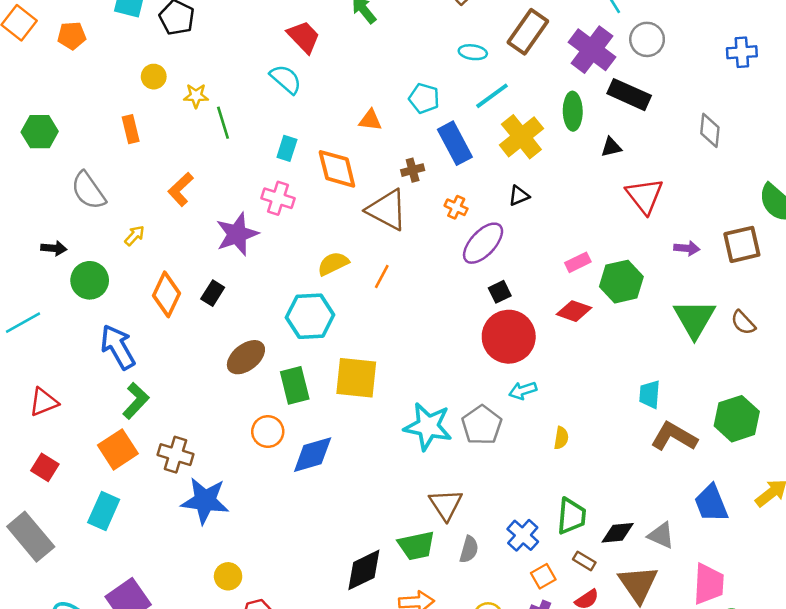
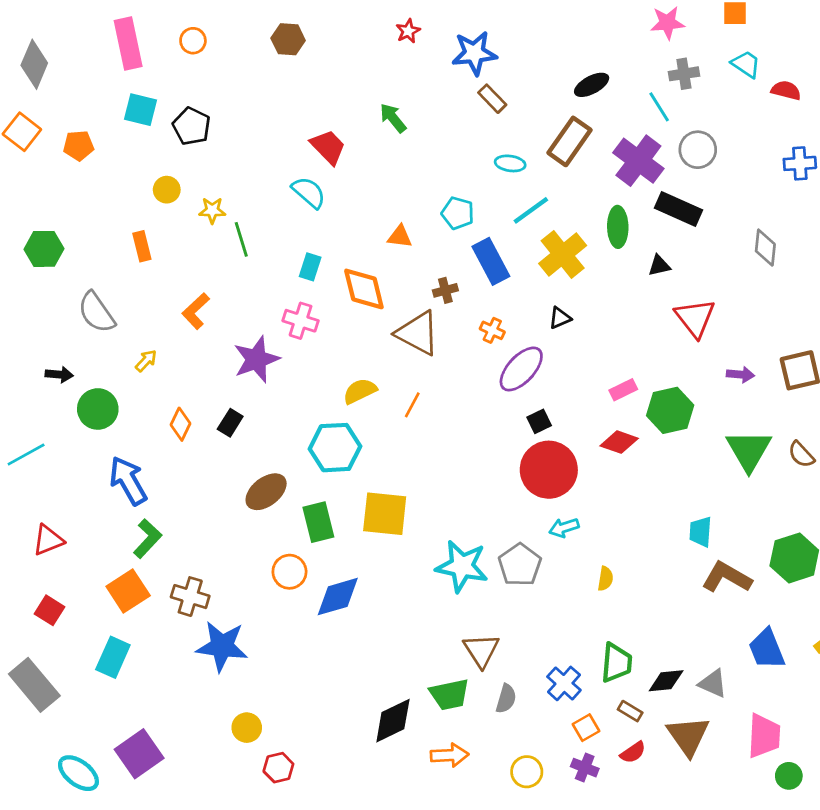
orange diamond: (167, 294) -> (181, 424), size x0.7

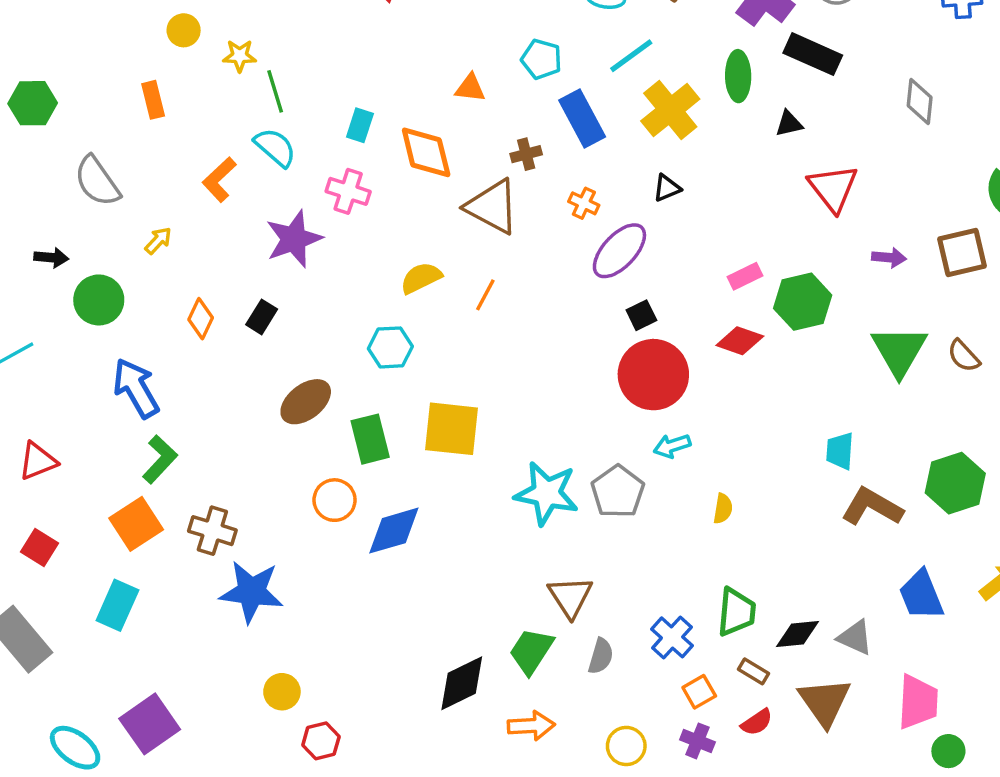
cyan semicircle: (309, 192) -> (275, 147), moved
cyan hexagon: (335, 448) -> (390, 347), size x0.7
green trapezoid: (449, 694) -> (531, 651), turned 135

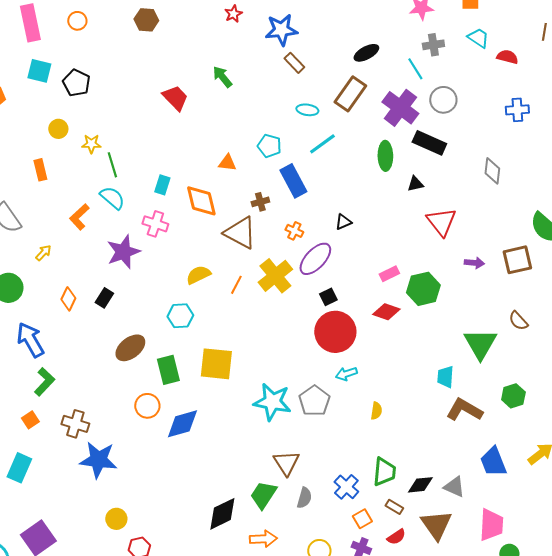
yellow cross: (670, 110) -> (275, 276), moved
green triangle: (899, 351) -> (480, 344), moved
green hexagon: (955, 483) -> (513, 396), size x0.7
orange square: (136, 524) -> (30, 420), size x0.6

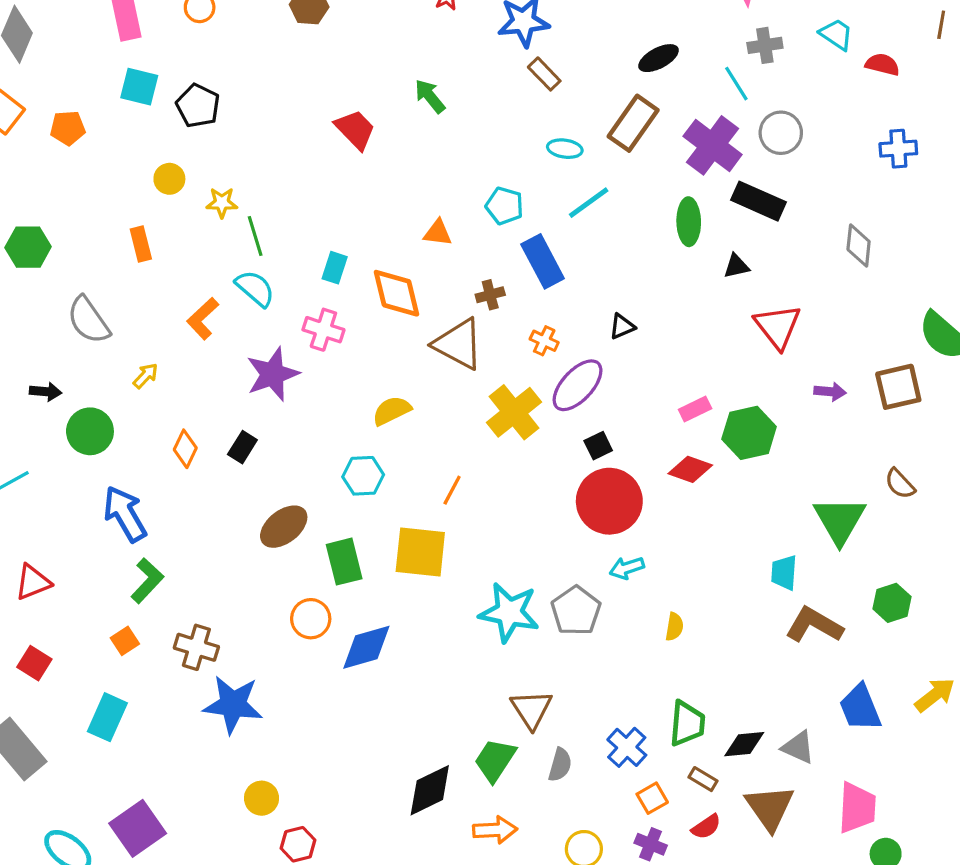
orange line: (236, 285) -> (452, 490), moved

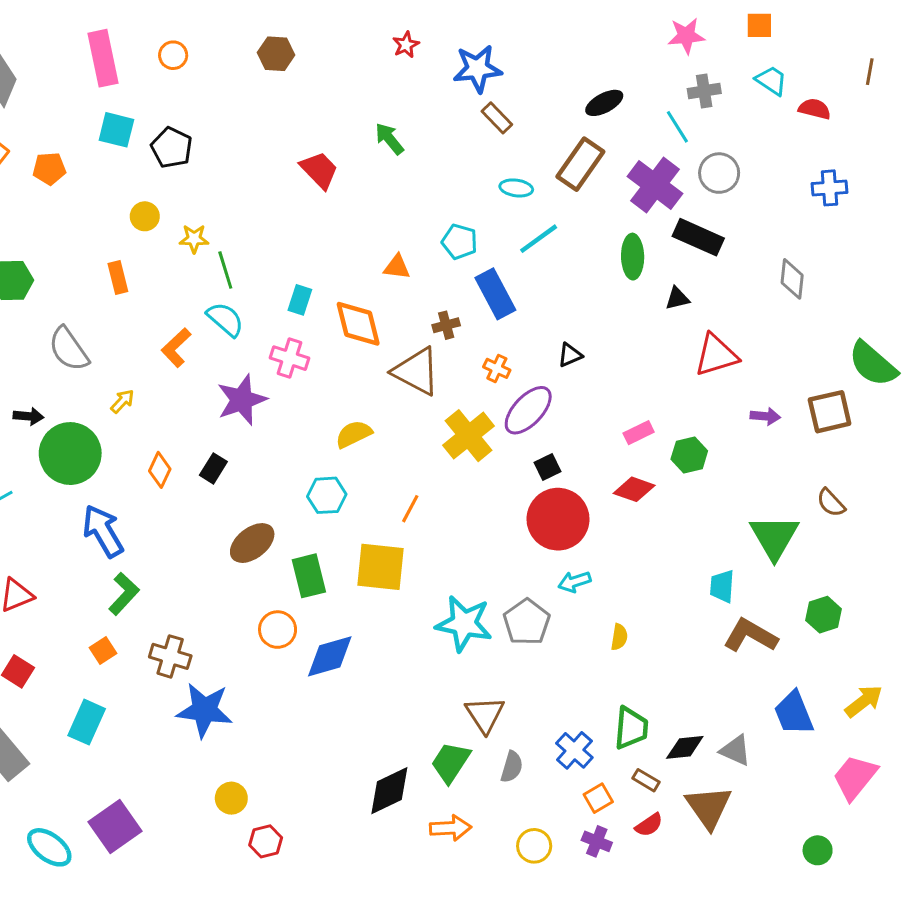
red triangle: (778, 326) -> (716, 355), turned 51
green circle: (90, 431) -> (70, 454), size x1.4
green hexagon: (749, 433) -> (689, 455), size x0.7
pink trapezoid: (857, 808) -> (855, 777), moved, turned -144

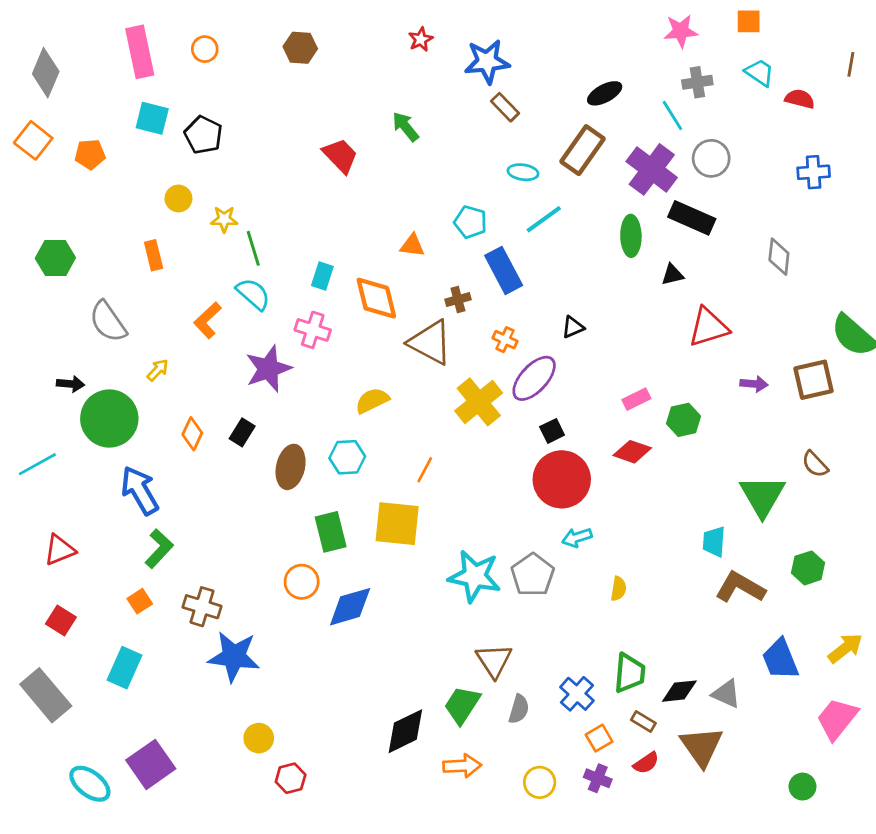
brown ellipse: (252, 543) -> (291, 467), moved, turned -39

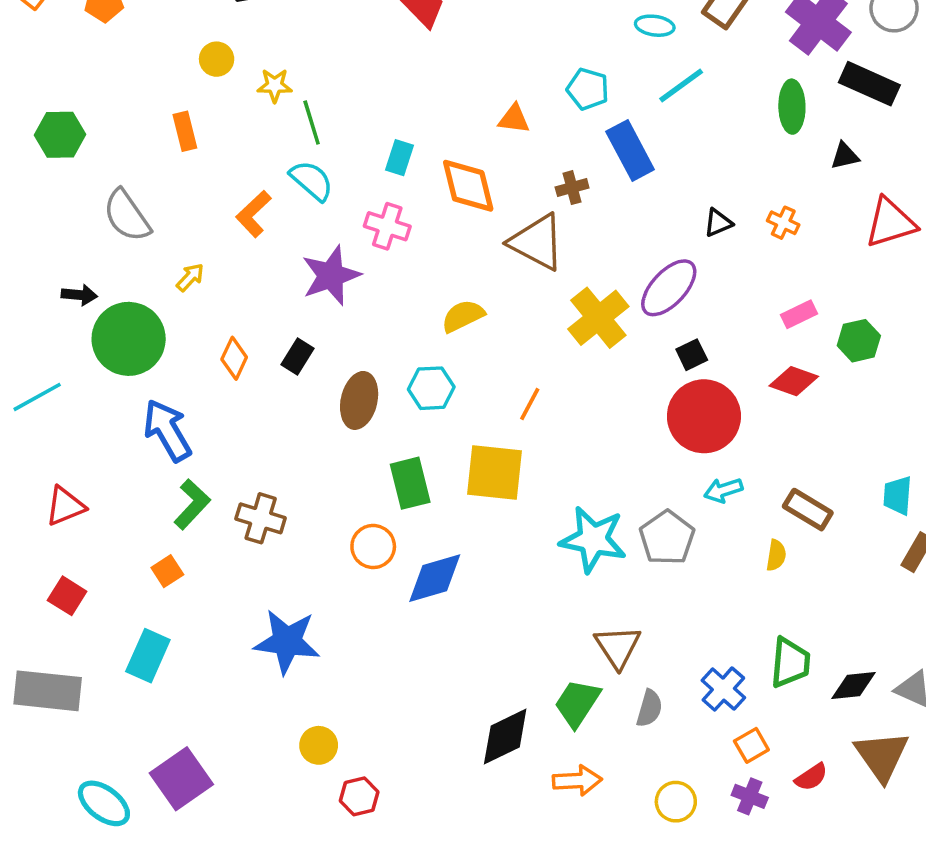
orange cross: (505, 340) -> (783, 223), moved
brown cross: (202, 607) -> (261, 518), moved
gray rectangle: (46, 695) -> (48, 691), turned -44
brown rectangle: (643, 722) -> (808, 510), moved, size x1.5

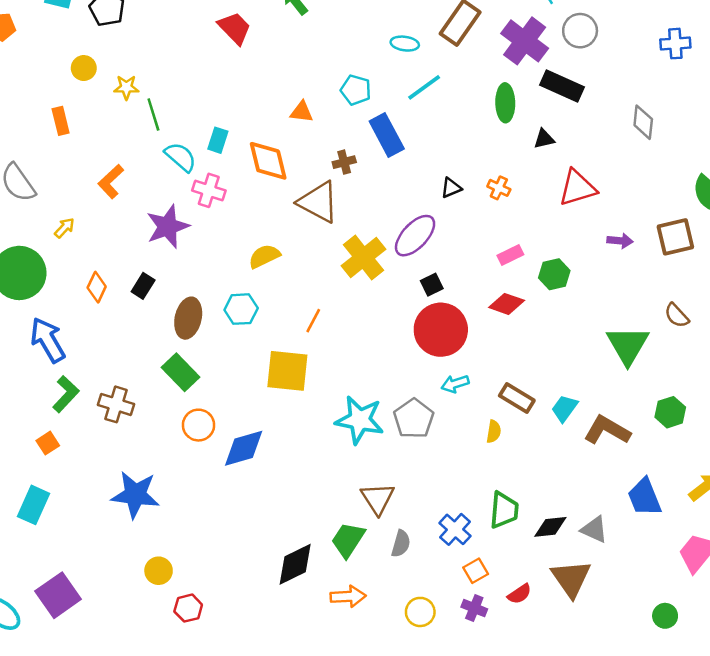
cyan semicircle: (312, 181) -> (180, 157), moved
green rectangle: (410, 483) -> (180, 372), moved, turned -30
cyan trapezoid: (898, 495) -> (565, 408), moved, turned 32

